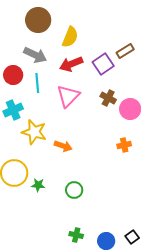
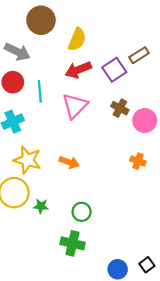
gray arrow: (35, 55) -> (17, 52), moved
yellow star: (34, 132) -> (27, 160), moved
orange cross: (124, 145) -> (138, 161), turned 32
green cross: (76, 235) -> (73, 243), moved, size x1.5

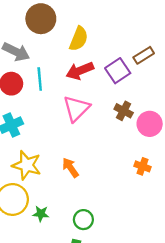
cyan line: (40, 91) -> (40, 79), moved
orange arrow: (69, 162) -> (70, 168), turned -144

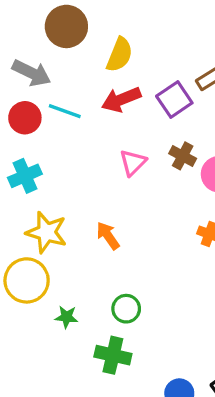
cyan line: (40, 79) -> (65, 111), turned -65
pink triangle: (76, 108) -> (133, 163), moved, size x0.7
green star: (41, 214) -> (66, 317), moved

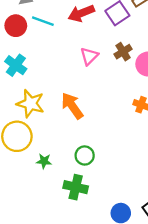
brown cross: (183, 156) -> (123, 52), turned 30
cyan cross: (25, 176) -> (16, 65), turned -30
orange arrow: (108, 236) -> (72, 106), size x1.4

